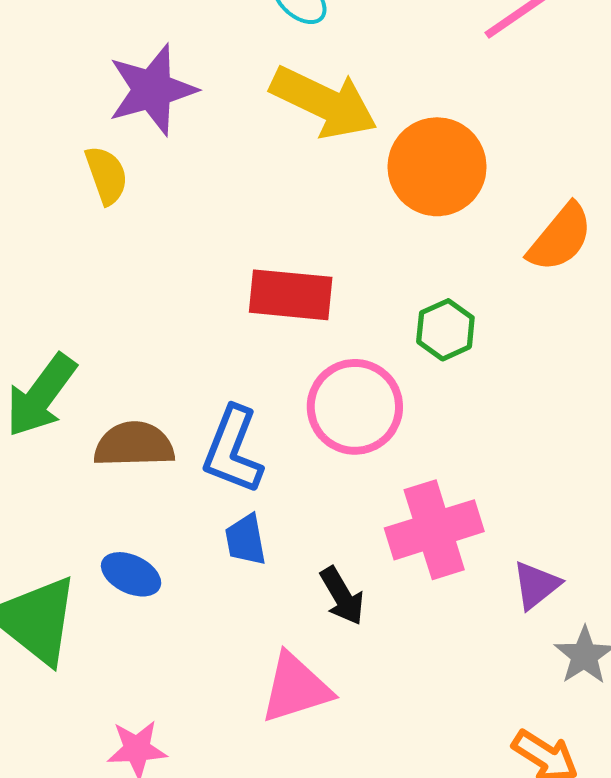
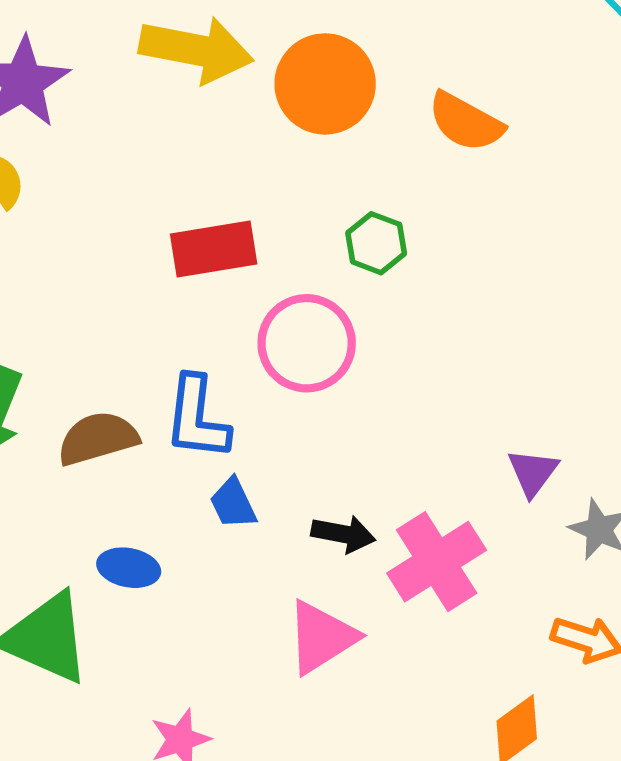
orange semicircle: (560, 238) -> (466, 122), turned 94
pink cross: (434, 530) -> (437, 562), moved
black arrow: (342, 596) -> (343, 534), turned -34

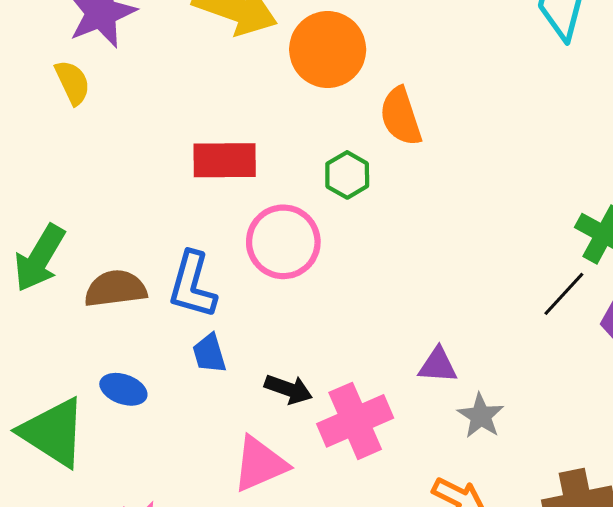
orange semicircle: (466, 122) -> (401, 116), moved, turned 34
purple triangle: (533, 472) -> (438, 365), turned 48

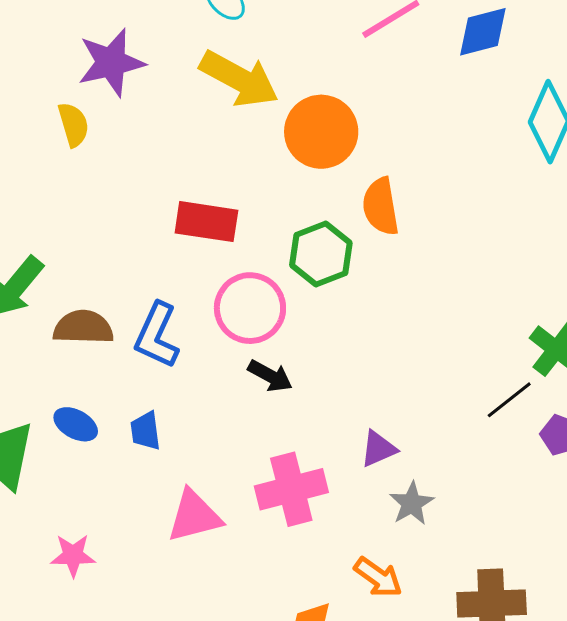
green hexagon: (347, 175) -> (321, 254), size x1.4
blue trapezoid: (209, 353) -> (145, 431), moved
purple triangle: (438, 365) -> (378, 449), turned -36
black arrow: (288, 389) -> (270, 376), moved

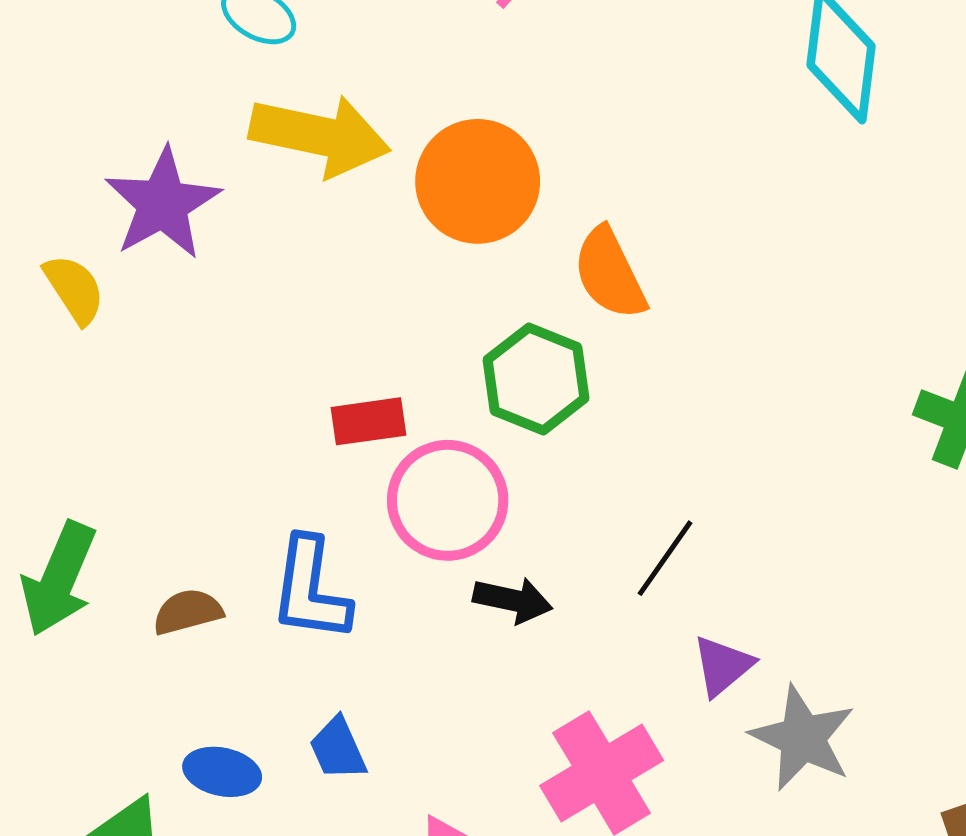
purple star: (111, 63) -> (163, 204), moved
red rectangle: (206, 222) -> (368, 421), moved, size x0.7
brown semicircle: (83, 327) -> (188, 612), size x0.7
black line: (509, 400) -> (665, 558), moved
gray star: (412, 503) -> (802, 738), size x1.4

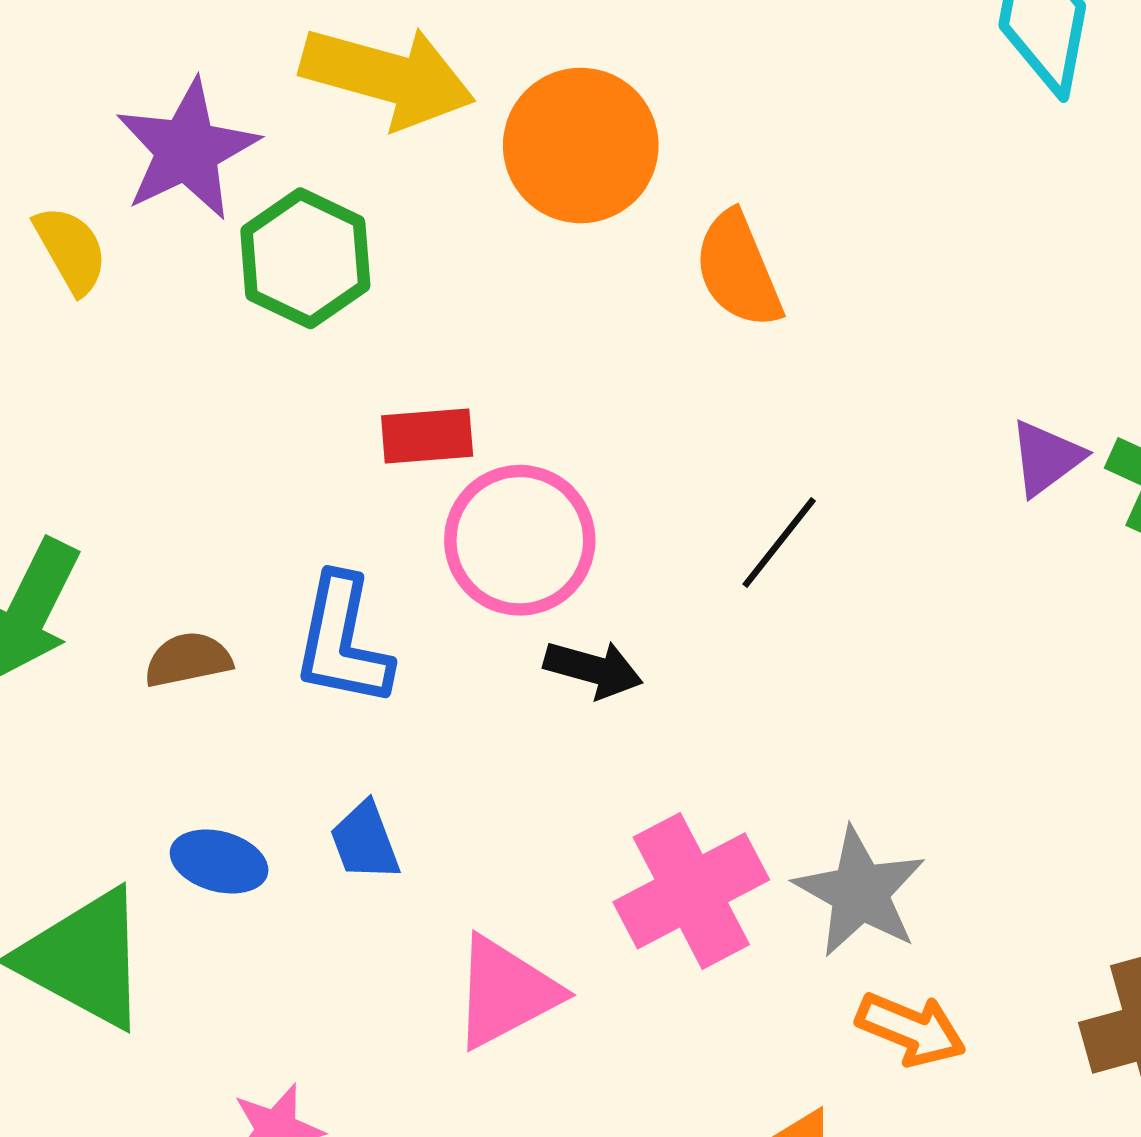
green hexagon: (536, 379) -> (305, 258), moved
black line: (665, 558) -> (779, 543), moved
purple triangle: (723, 666) -> (1046, 458), moved
gray star: (802, 738) -> (860, 892), moved

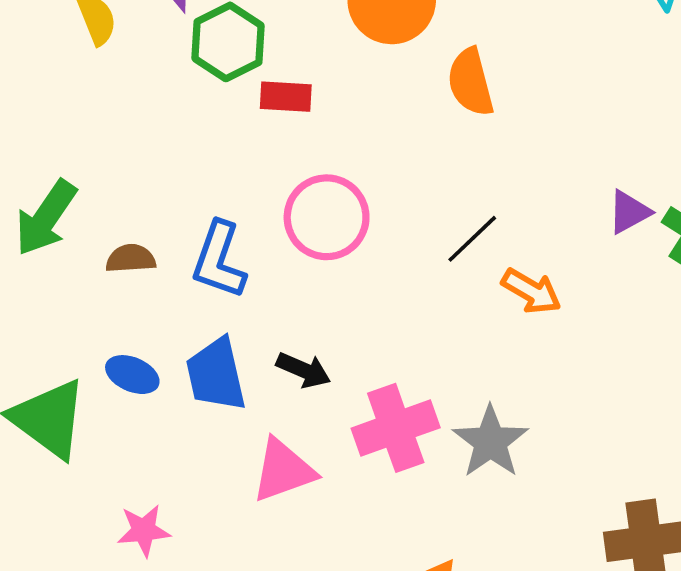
red rectangle: (427, 436) -> (286, 97), moved
black arrow: (593, 669) -> (303, 370), moved
blue trapezoid: (365, 841) -> (216, 375), size x1.6
orange arrow: (911, 1029) -> (531, 291), moved

